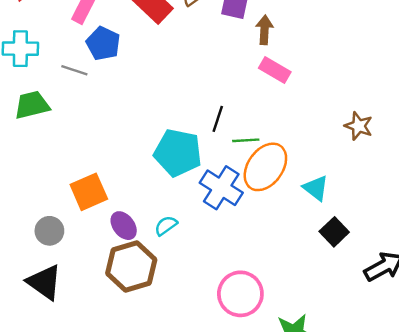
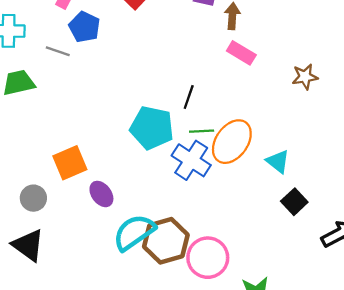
brown star: (359, 126) -> (305, 77), moved, turned -30
green line: (246, 140) -> (202, 131), moved
cyan semicircle: (166, 226) -> (134, 232), moved, size x2.0
brown hexagon: (131, 267) -> (166, 241), moved

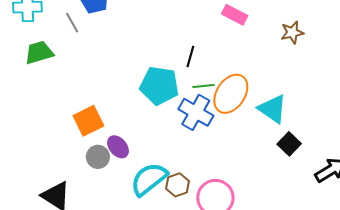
gray line: (58, 51) -> (72, 23), turned 45
cyan triangle: (278, 161) -> (273, 109), size x1.4
gray circle: (33, 198) -> (98, 157), moved
brown hexagon: (166, 241) -> (178, 185), size x0.6

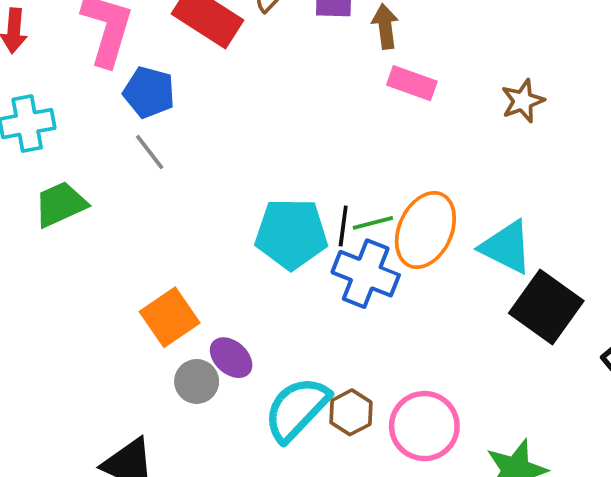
gray line: (72, 23) -> (150, 152), moved
black line: (190, 57) -> (343, 226), moved
black square: (289, 144) -> (546, 307), size x1.6

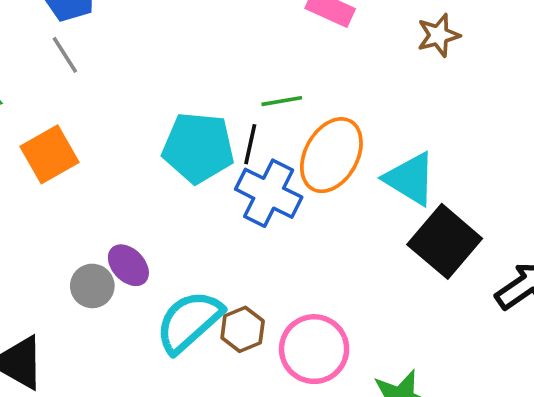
green line: (373, 223) -> (282, 101), moved
orange square: (170, 317) -> (50, 154), moved

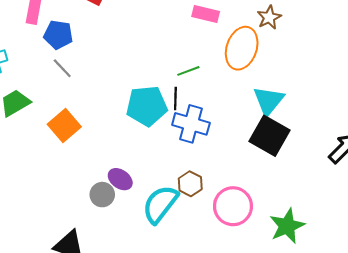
orange ellipse: (331, 155) -> (242, 48), moved
cyan triangle: (410, 179) -> (269, 101), turned 48
black square: (445, 241) -> (269, 136), moved
brown hexagon: (243, 329) -> (190, 184), moved

